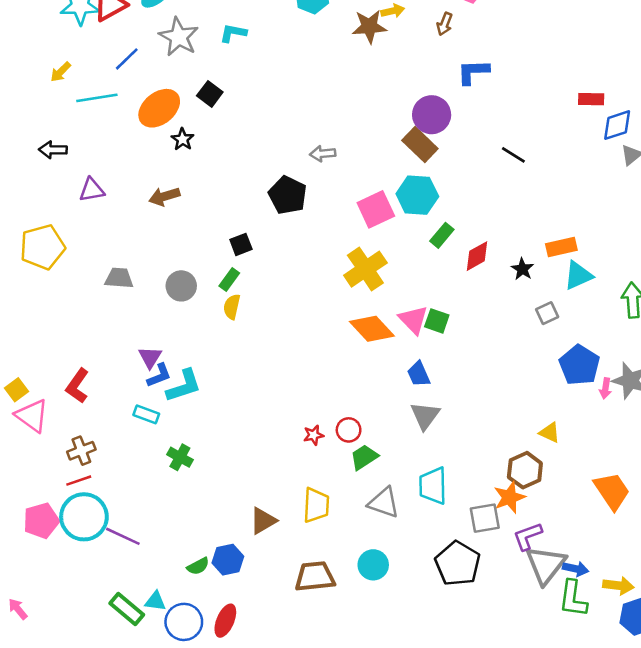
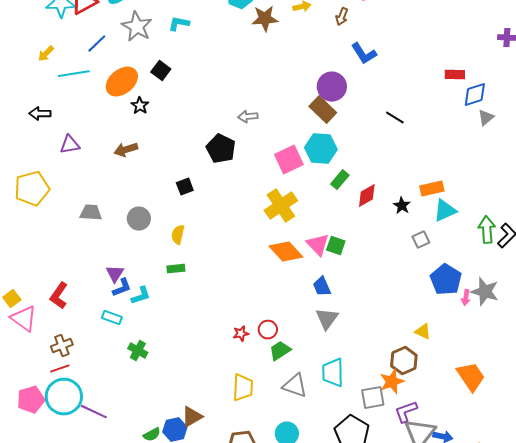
brown star: (369, 26) -> (265, 19), moved
blue L-shape: (473, 72) -> (364, 54), turned -120
green rectangle: (229, 279) -> (176, 269), moved, turned 48
cyan L-shape: (184, 386) -> (141, 296), size x0.7
brown triangle: (263, 521) -> (192, 417), moved

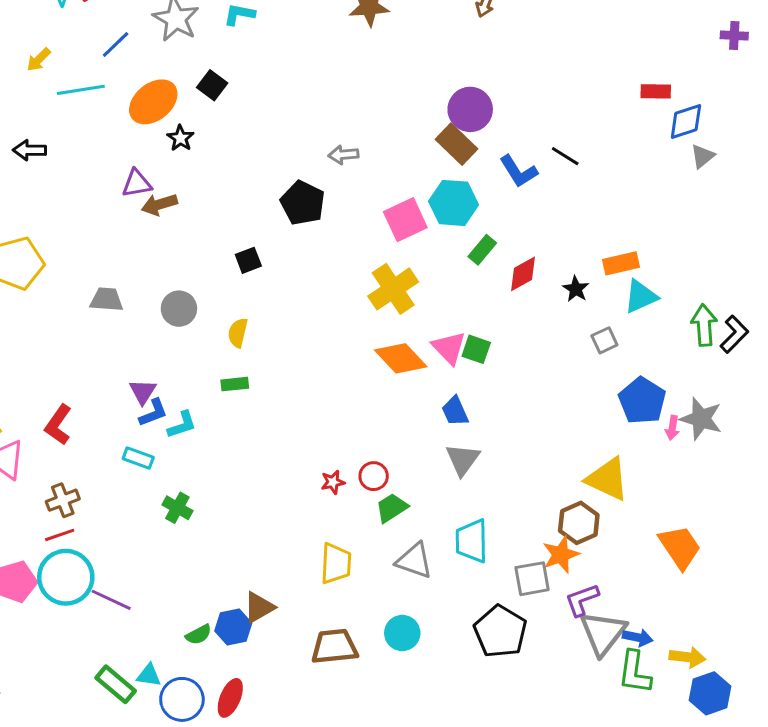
blue L-shape: (364, 54) -> (518, 171), moved
purple triangle: (70, 145) -> (137, 183), moved
yellow triangle: (423, 332) -> (607, 479), size x1.8

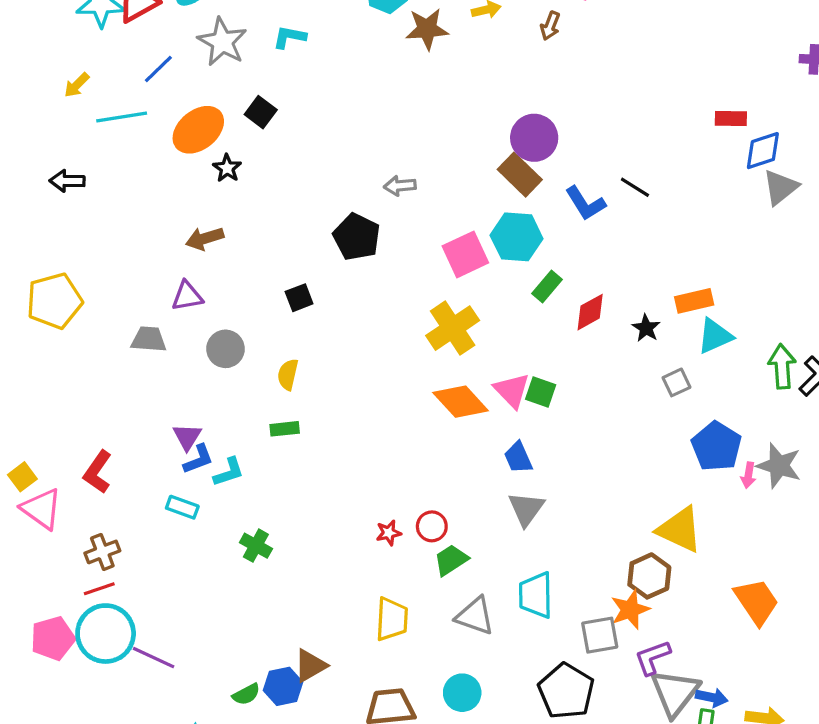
gray triangle: (703, 156) -> (780, 187), size x1.4
purple triangle: (137, 183) -> (187, 296), moved
green cross: (177, 508) -> (256, 546), moved

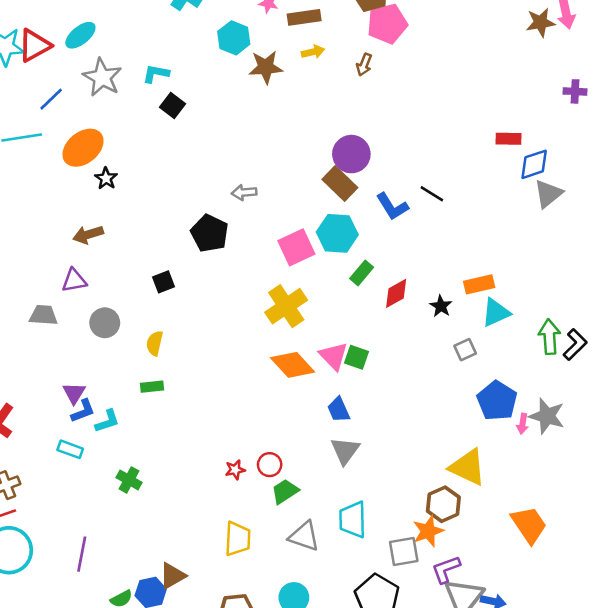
black square: (261, 112) -> (172, 106), moved
purple line: (154, 658) -> (82, 554), moved, turned 76

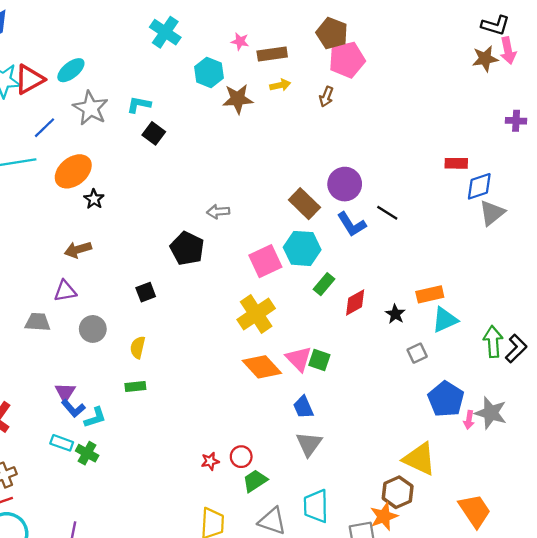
purple circle: (351, 154) -> (345, 184), moved
blue L-shape: (83, 411) -> (73, 408), turned 70
green cross: (129, 480) -> (87, 453), moved

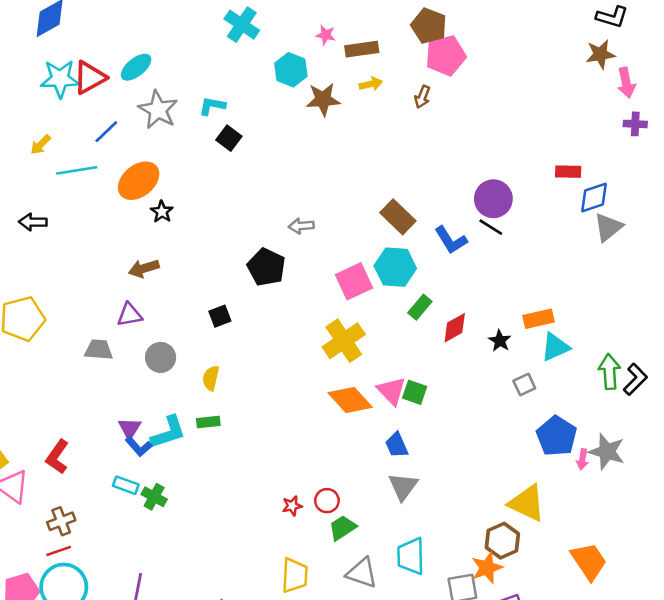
pink arrow: (508, 51) -> (626, 83), moved
purple circle: (345, 184) -> (493, 199), moved
cyan L-shape: (95, 418) -> (168, 432), moved, size x1.4

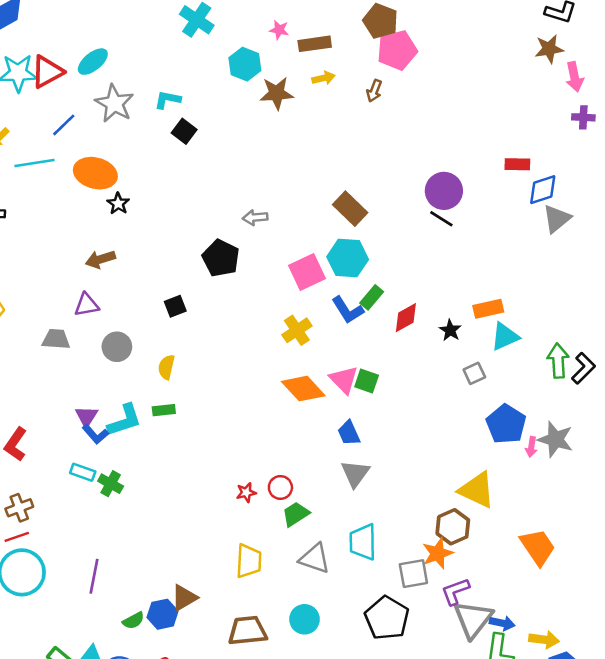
orange ellipse: (139, 181) -> (95, 173), turned 54
blue L-shape: (451, 240) -> (348, 310), moved
yellow cross: (344, 341) -> (297, 330), size x0.7

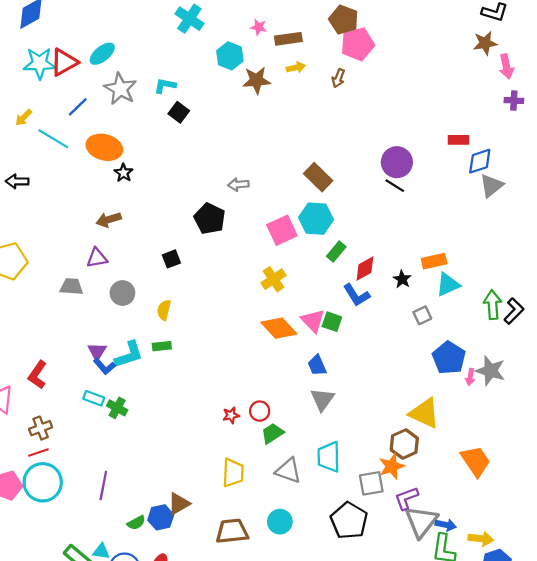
cyan line: (35, 163) -> (53, 139), turned 40
blue L-shape: (348, 310) -> (356, 295), moved

